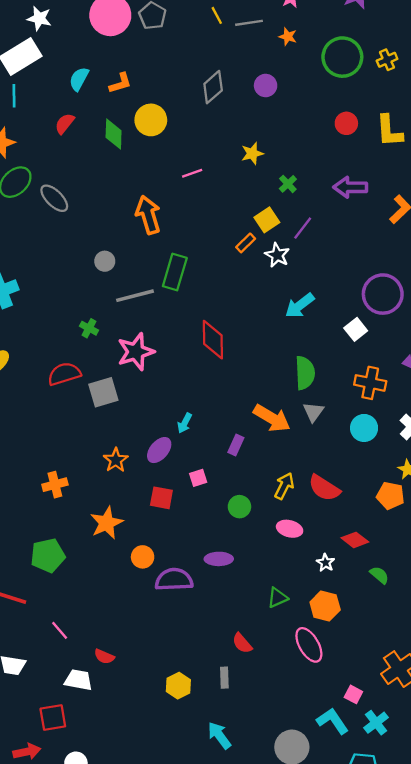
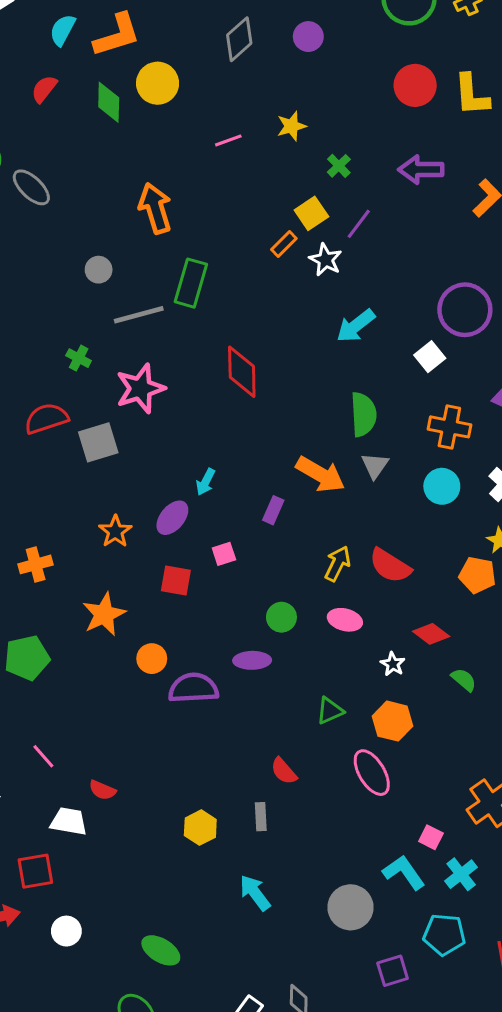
orange L-shape: (120, 83) -> (117, 35), size x1.6
red circle: (346, 123) -> (415, 85), size x1.4
pink line: (192, 173) -> (228, 140), moved
green circle: (239, 507) -> (281, 617), moved

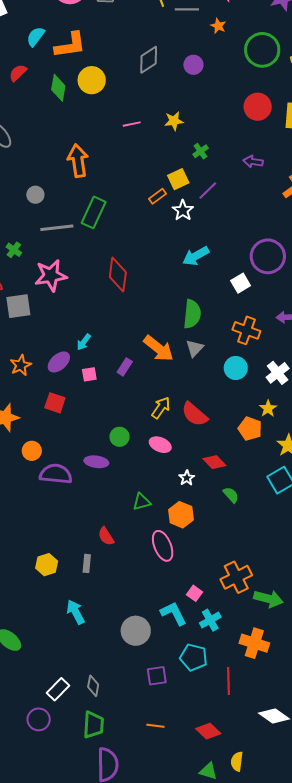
purple arrow: (421, 170) -> (253, 162), size x0.7
pink square: (224, 554) -> (89, 374), moved

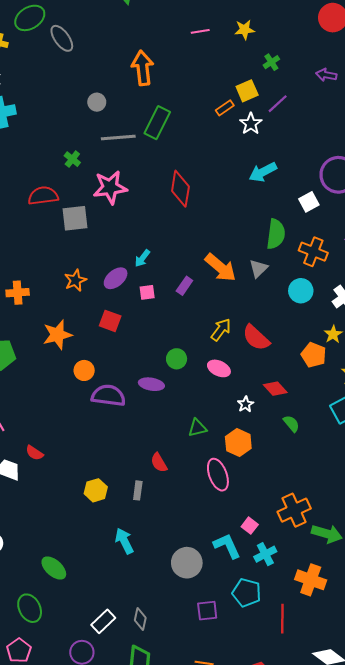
green semicircle: (192, 314) -> (276, 234), moved

